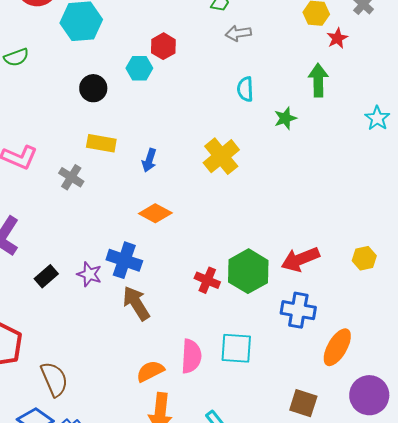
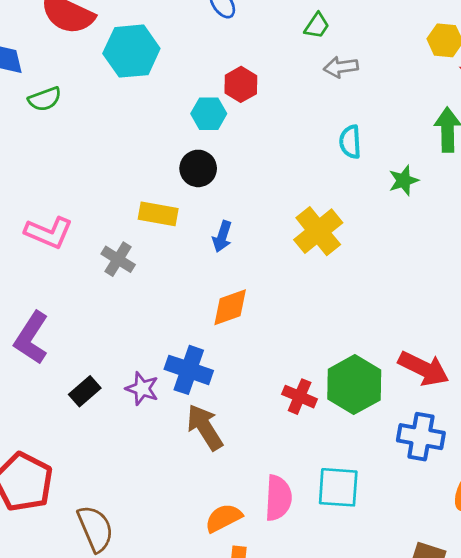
black circle: (93, 88) -> (198, 168), moved
orange diamond: (155, 213) -> (230, 307), turned -48
red arrow: (300, 259) -> (424, 369), turned -132

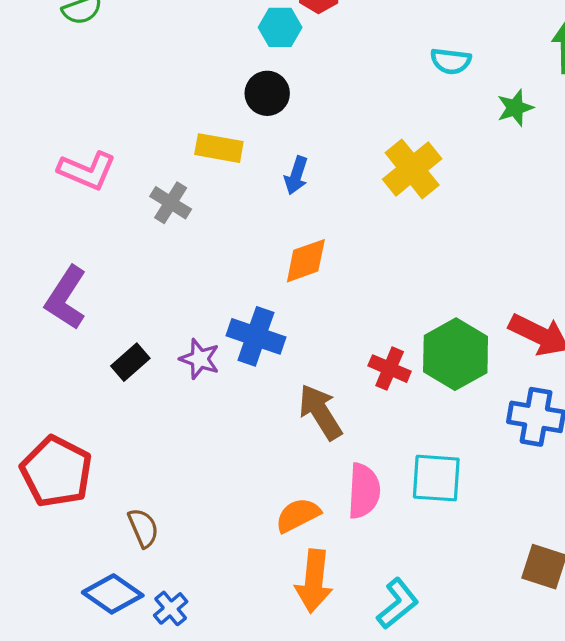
cyan semicircle: (350, 142) -> (451, 61), turned -80
brown arrow: (205, 427) -> (320, 412), moved
brown semicircle: (95, 529) -> (143, 528), size x0.7

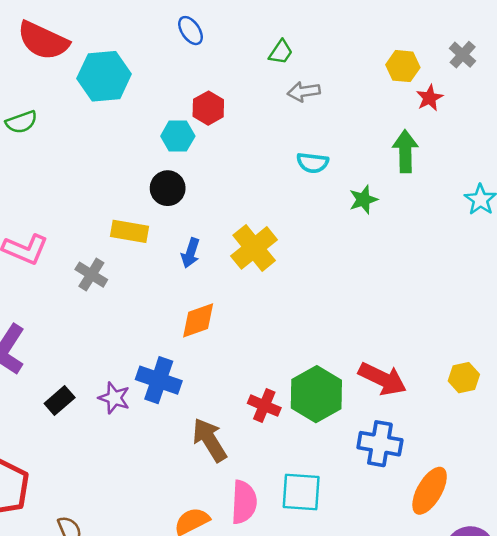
yellow cross: (412, 169) -> (254, 248), moved

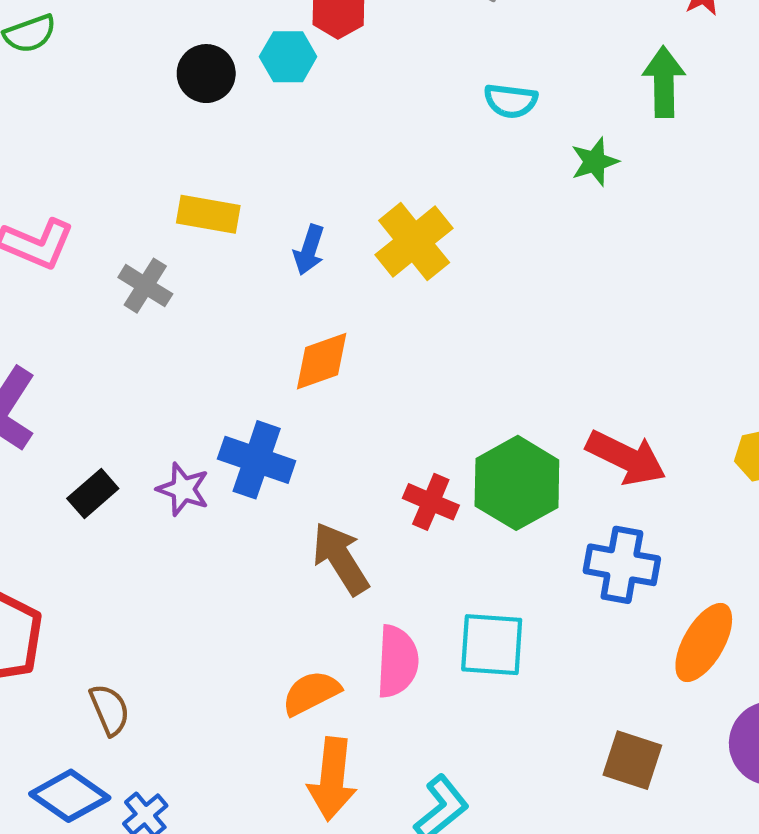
black circle: (168, 188) -> (206, 74), moved

